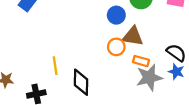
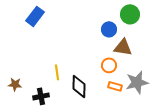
orange circle: (116, 47) -> (109, 65), moved
orange rectangle: (141, 61) -> (115, 86), moved

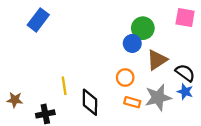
green circle: (130, 14) -> (143, 28), moved
blue circle: (109, 29) -> (132, 43), moved
brown triangle: (123, 47) -> (157, 60), moved, turned -42

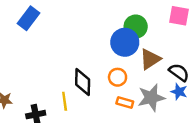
blue circle: (132, 43) -> (125, 42), size x1.5
yellow line: (64, 86) -> (65, 101), moved
black diamond: (90, 102) -> (83, 82), moved

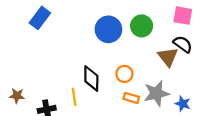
blue circle: (125, 42) -> (108, 29), moved
brown triangle: (150, 59) -> (168, 57), moved, turned -35
black semicircle: (179, 72) -> (183, 44), moved
blue star: (179, 92) -> (183, 104), moved

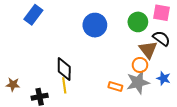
green circle: (142, 26) -> (138, 22), moved
orange circle: (124, 74) -> (140, 65), moved
black diamond: (91, 79) -> (64, 69), moved
blue star: (183, 104) -> (164, 78), moved

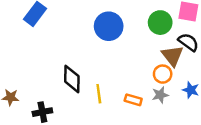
gray star: (138, 82) -> (160, 95), size x0.6
yellow line: (64, 85) -> (99, 94), moved

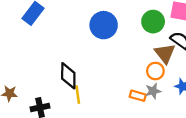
yellow line: (99, 94) -> (78, 95), moved
orange rectangle: (133, 100) -> (138, 96), moved

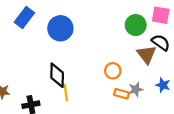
blue circle: (104, 25) -> (60, 28), moved
orange circle: (155, 71) -> (113, 71), moved

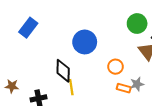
blue rectangle: (24, 17) -> (28, 28), moved
blue circle: (60, 28) -> (85, 42), moved

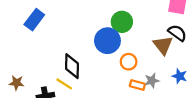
green circle: (137, 24) -> (122, 22), moved
blue circle: (85, 42) -> (107, 41), moved
yellow line: (71, 87) -> (64, 84), moved, turned -49

